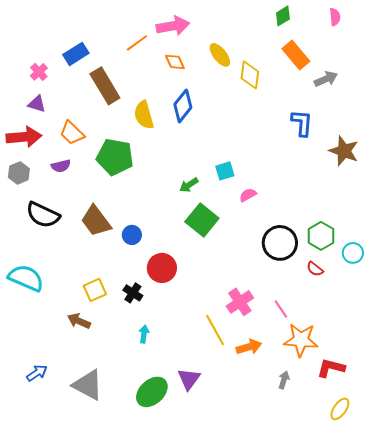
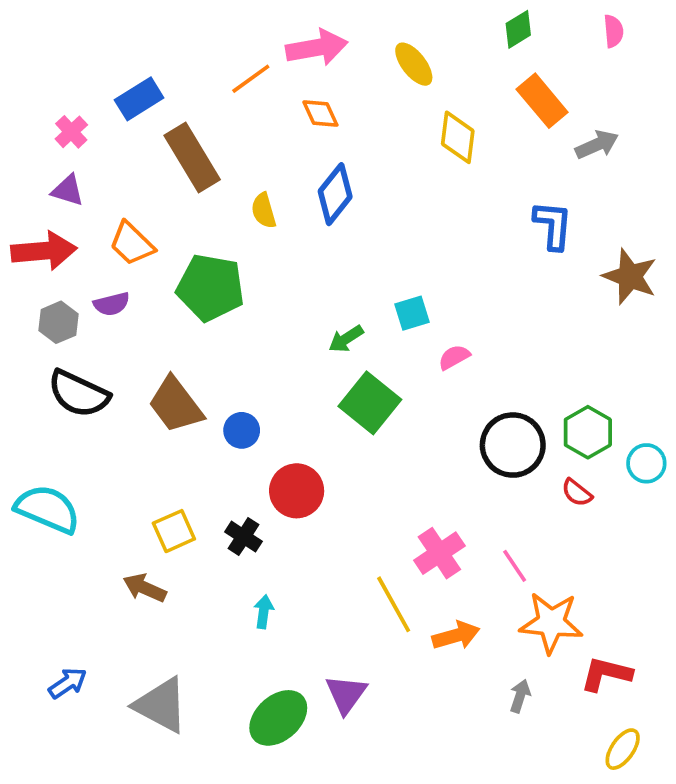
yellow ellipse: (220, 55) -> (414, 64), moved
yellow semicircle: (144, 115) -> (264, 211), size x0.7
gray hexagon: (19, 173) -> (58, 322), moved

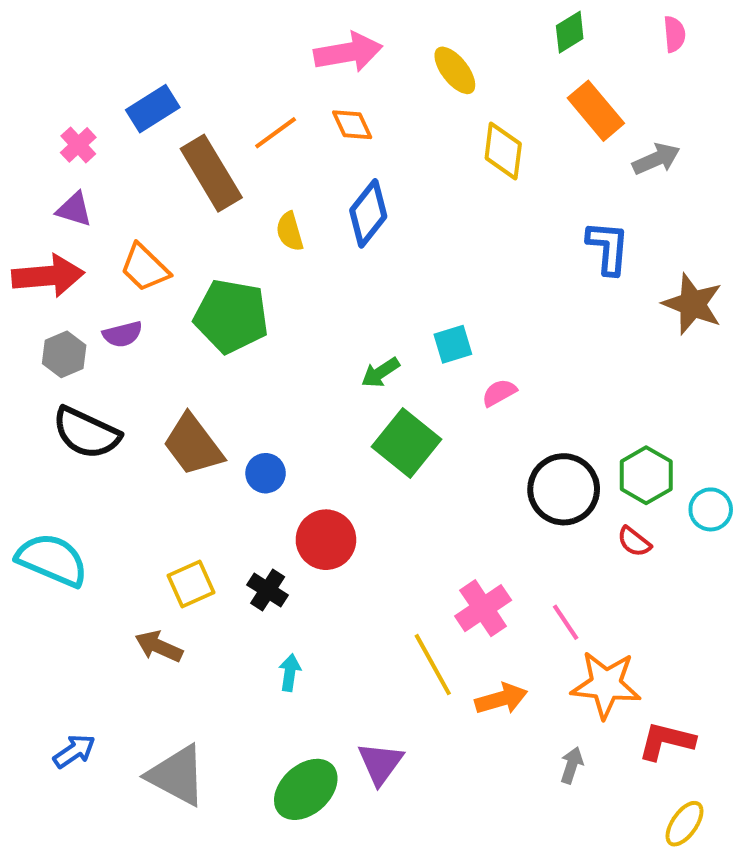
orange line: (251, 79) -> (276, 133), moved

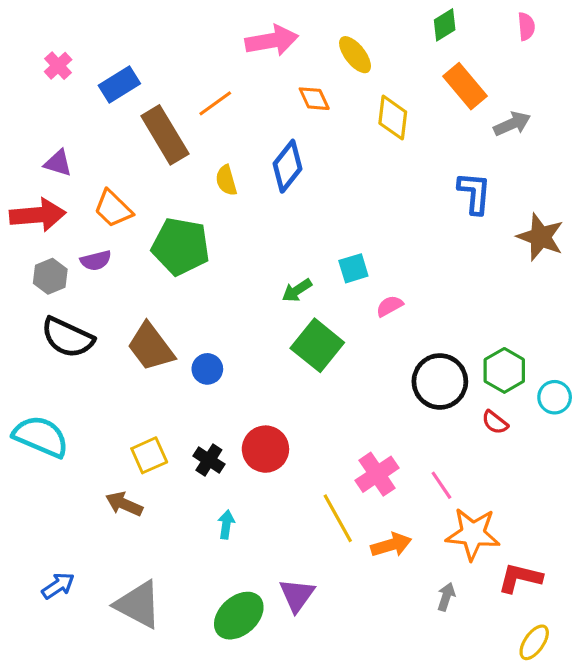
orange diamond: (352, 125) -> (314, 99), moved
pink cross: (78, 145) -> (58, 66), moved
red circle: (326, 540) -> (265, 449), moved

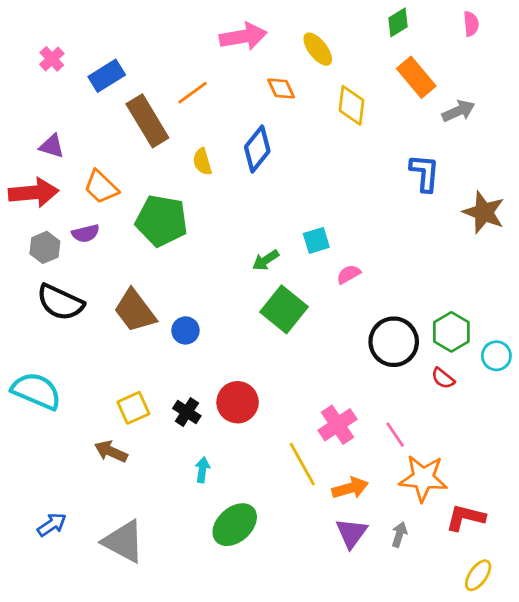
purple triangle: (297, 595) -> (351, 533), moved
green ellipse: (239, 616) -> (235, 525), moved

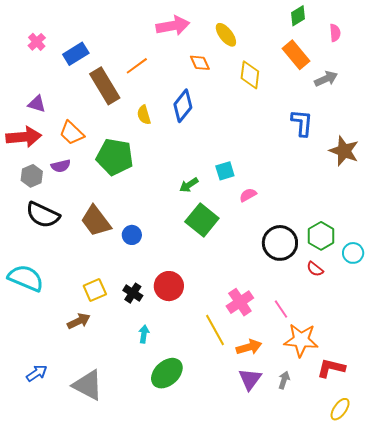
green diamond: (398, 22) -> (298, 16), moved
pink semicircle: (471, 24) -> (335, 33), moved
brown arrow: (111, 451) -> (79, 321), turned 130

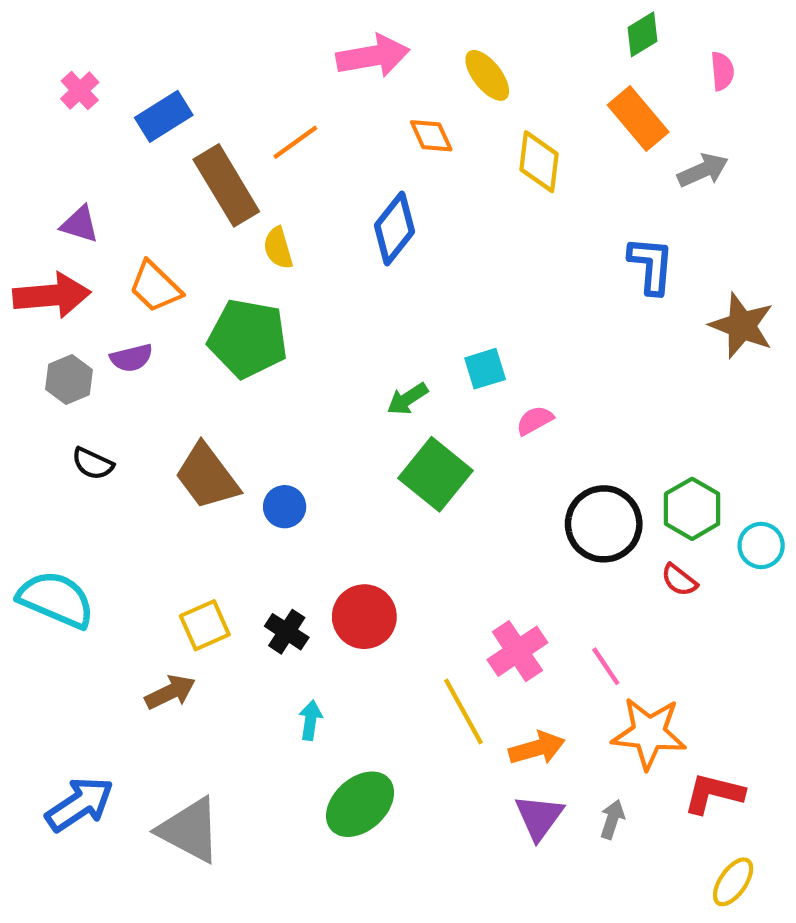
yellow semicircle: (144, 115) -> (278, 248), moved
black semicircle: (43, 215) -> (93, 464), size x0.6
blue arrow: (37, 373) -> (80, 804), size x1.5

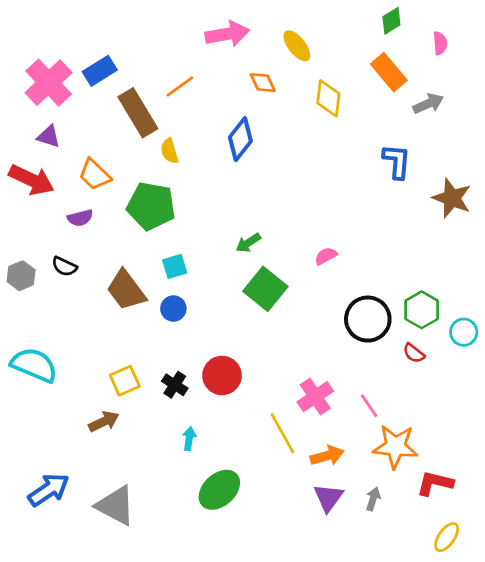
pink cross: (80, 91) -> (49, 83), moved, size x2.0
red arrow: (52, 295) -> (32, 180), turned 30
cyan square: (485, 369) -> (175, 266), moved
gray hexagon: (69, 379) -> (21, 276), moved
black semicircle: (93, 464) -> (64, 266), moved

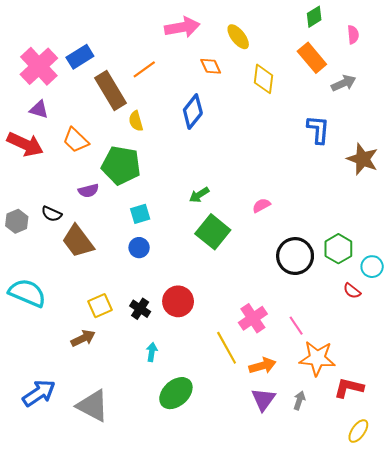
purple semicircle: (80, 218) -> (88, 191), moved
brown trapezoid: (126, 290) -> (78, 241), moved
red semicircle: (414, 353) -> (352, 291), moved

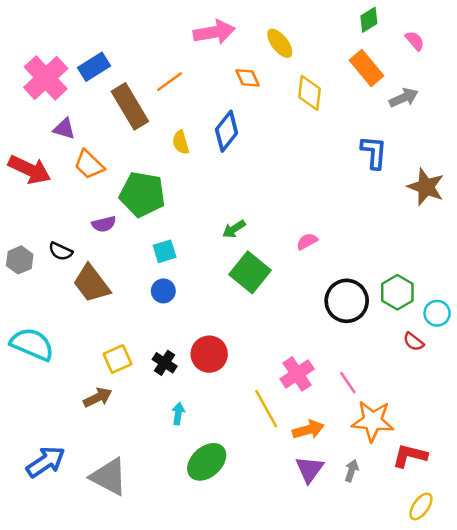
pink semicircle: (353, 35) -> (415, 41), turned -36
purple triangle: (39, 109) -> (64, 129), moved
yellow semicircle: (136, 121) -> (181, 142), moved

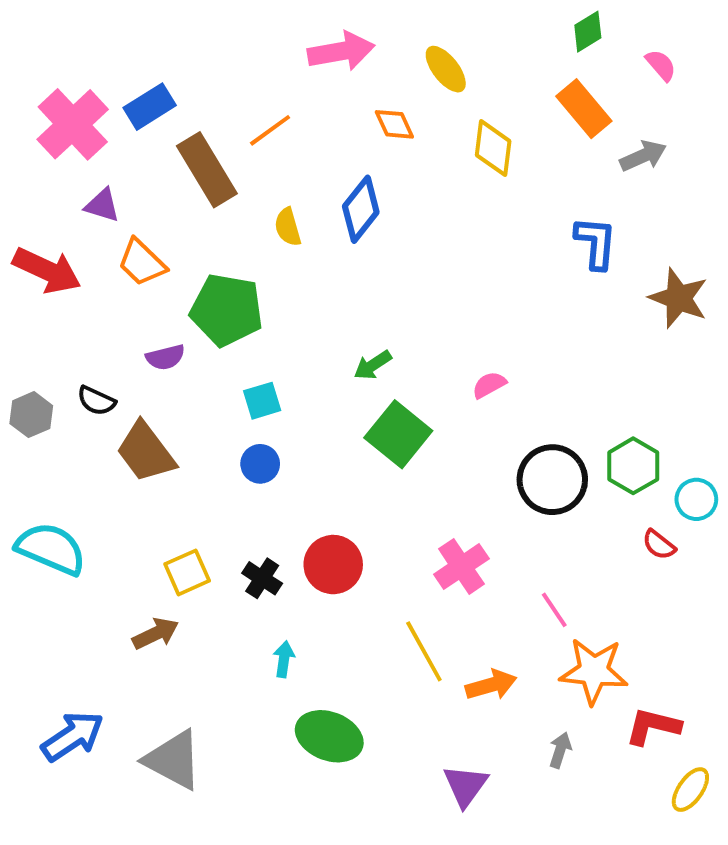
pink cross: (297, 374) -> (461, 566), moved
green ellipse: (207, 462) -> (329, 736), turned 63
purple triangle: (309, 469) -> (465, 786), moved
yellow ellipse: (421, 506) -> (690, 790), moved

